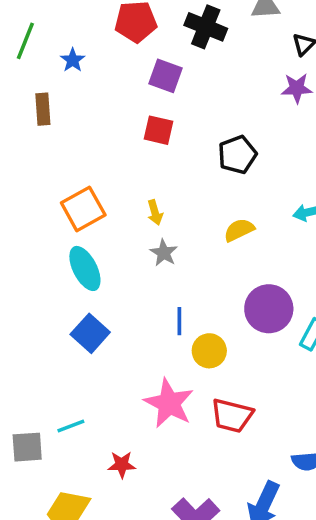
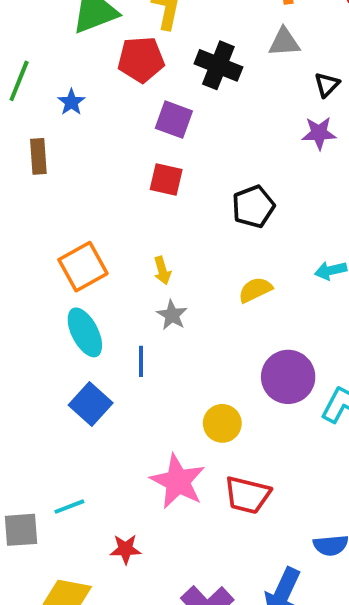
blue line: (179, 321) -> (141, 361), moved

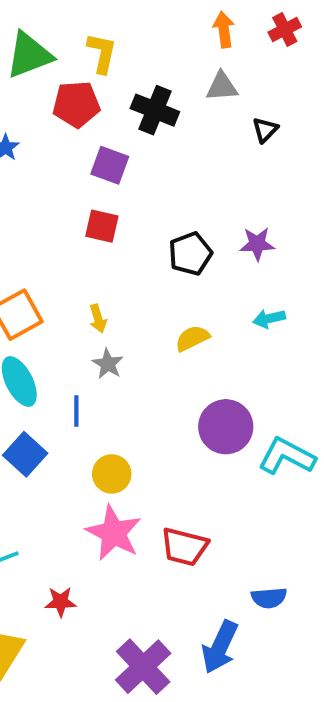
purple star: (319, 133) -> (257, 244), moved
yellow circle: (222, 423) -> (112, 474), moved

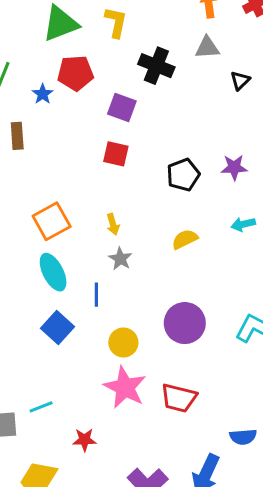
red pentagon: (76, 104) -> (76, 73), moved
purple circle: (226, 427) -> (185, 323), moved

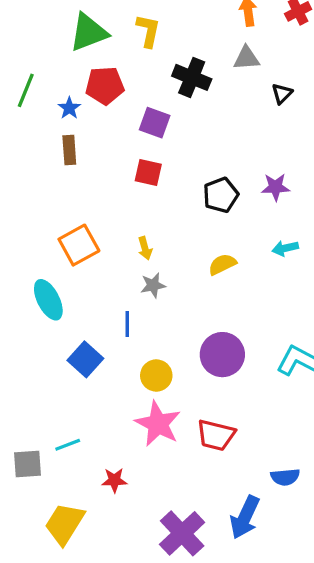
brown rectangle: (17, 136) -> (69, 150), moved
gray star: (120, 259) -> (153, 285), turned 30
cyan ellipse: (53, 272) -> (48, 300), moved

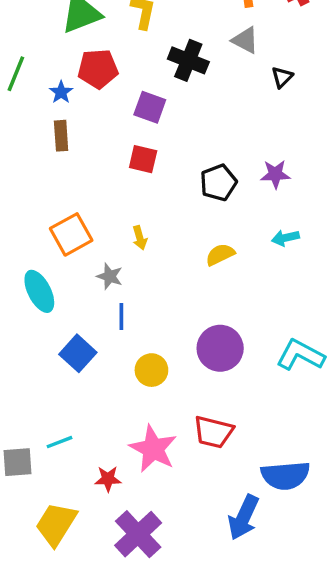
gray triangle: (246, 58) -> (245, 40), turned 32
gray star: (153, 285) -> (110, 276), moved, turned 30
pink star: (158, 424) -> (153, 449), moved
blue semicircle: (285, 477) -> (285, 476), size x1.6
purple cross: (182, 533) -> (138, 534), moved

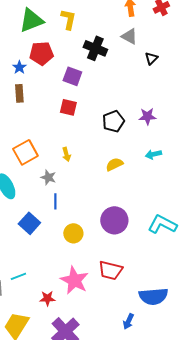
blue arrow: (244, 517) -> (128, 321), size x0.6

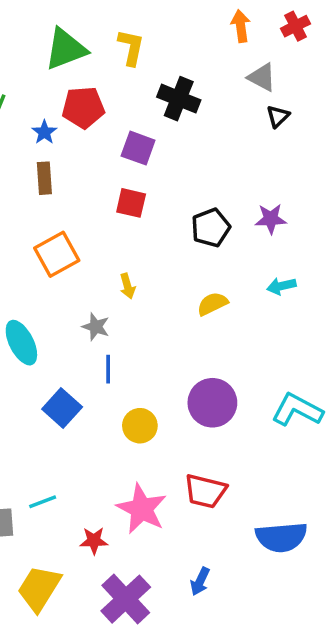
gray triangle: (129, 36) -> (262, 77), moved
orange square: (25, 152) -> (57, 254), moved
blue arrow: (128, 321) -> (200, 581), moved

